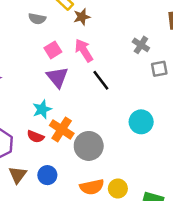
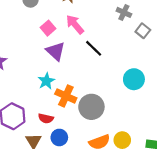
gray square: (159, 69) -> (143, 31), turned -32
red semicircle: (35, 136) -> (46, 118), moved

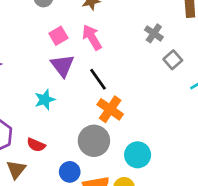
black line: (94, 48) -> (98, 79), moved
cyan circle: (134, 79) -> (138, 155), moved
orange cross: (66, 96) -> (110, 109), moved
blue circle: (59, 137) -> (70, 172), moved

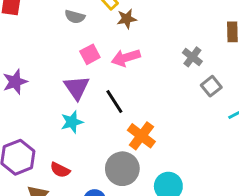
pink arrow: (92, 37) -> (126, 58), turned -80
purple triangle: (62, 66) -> (77, 88), moved
black line: (98, 79) -> (114, 101), moved

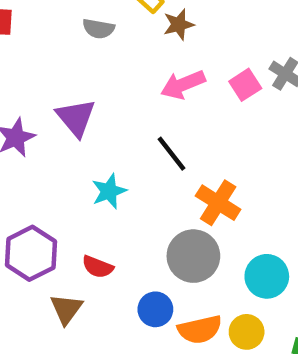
pink square: (90, 54) -> (245, 85), moved
purple triangle: (77, 88) -> (76, 118), moved

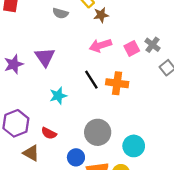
orange cross: (218, 203) -> (117, 83), moved, turned -30
brown triangle: (66, 309) -> (31, 153), turned -42

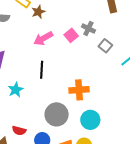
black line: (91, 80) -> (42, 70), turned 48
orange cross: (117, 83) -> (79, 90), moved
red semicircle: (49, 133) -> (19, 131), moved

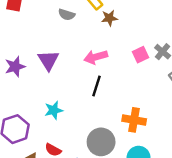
pink arrow: (43, 38) -> (96, 57), moved
cyan star: (16, 90) -> (54, 110), moved

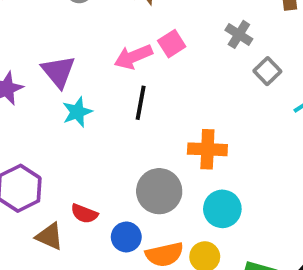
pink square: (140, 55) -> (172, 44), moved
cyan star: (54, 110) -> (77, 112), moved

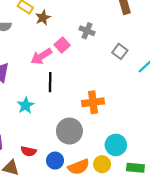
gray cross: (239, 34) -> (87, 31), moved
cyan star: (77, 112) -> (26, 105), moved
cyan circle: (222, 209) -> (116, 145), moved

